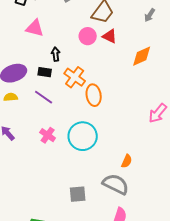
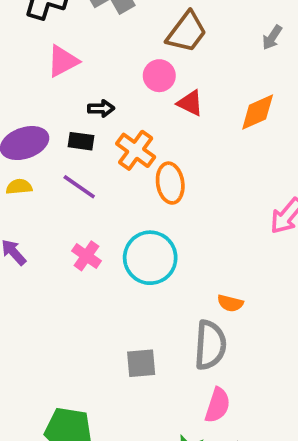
pink triangle: (35, 28) -> (63, 61), turned -42
red triangle: (110, 36) -> (190, 103), moved
black arrow: (56, 54) -> (101, 108), turned 96
orange semicircle: (127, 161) -> (230, 303), turned 80
gray semicircle: (116, 184) -> (210, 345), turned 68

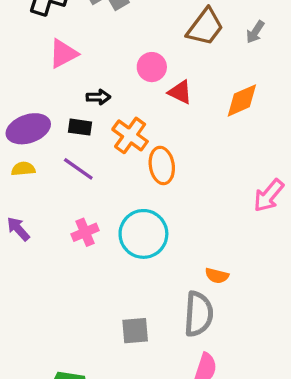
brown trapezoid: (187, 32) -> (205, 27), moved
pink cross: (86, 256) -> (85, 232), turned 32

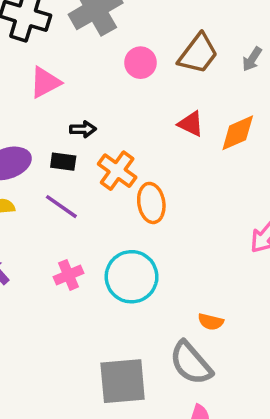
pink circle: (152, 67) -> (141, 63), moved
red triangle: (180, 92) -> (191, 124), moved
gray semicircle: (199, 314) -> (191, 363), turned 135
gray square: (135, 331) -> (123, 381), size x1.6

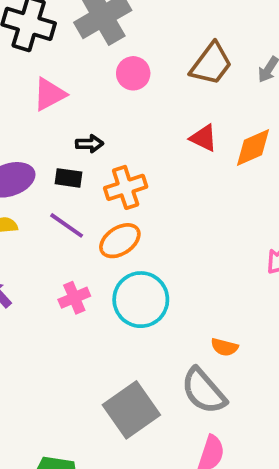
pink circle: (141, 63) -> (133, 73), moved
orange cross: (117, 171) -> (126, 187), turned 36
orange ellipse: (151, 203) -> (120, 241), moved, turned 66
gray square: (123, 381) -> (131, 410), turned -30

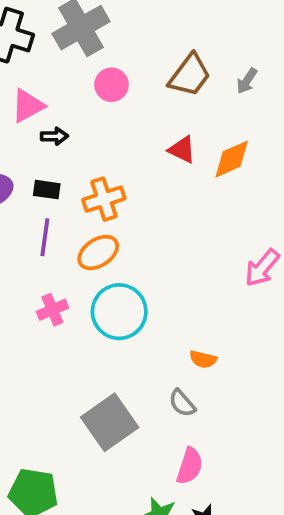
black arrow: (89, 144) -> (54, 136), moved
purple line: (67, 225) -> (45, 237), turned 63
gray semicircle: (204, 391) -> (182, 403), size x0.6

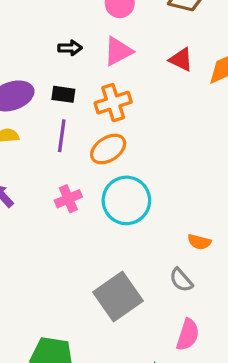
pink triangle: (28, 106) -> (118, 51), moved

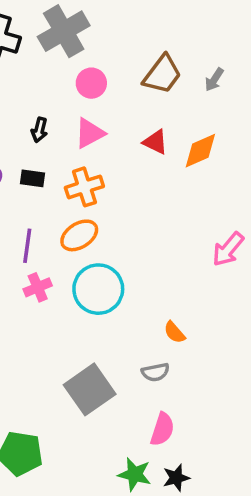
black arrow: (70, 48) -> (39, 130), turned 105
purple line: (62, 136) -> (27, 246), moved
orange semicircle: (199, 242) -> (174, 332), turned 35
gray semicircle: (181, 280) -> (155, 372), turned -60

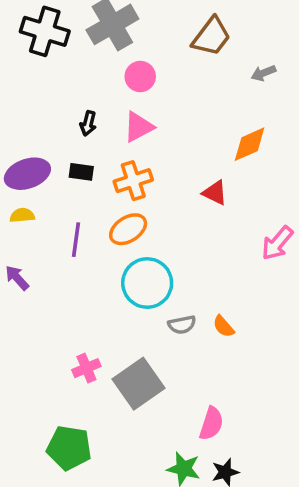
brown trapezoid: (162, 74) -> (211, 37), moved
gray arrow: (214, 80) -> (263, 73), turned 35
red triangle: (155, 142) -> (215, 193), moved
pink cross: (38, 287) -> (86, 368), moved
gray semicircle: (155, 372) -> (182, 325), moved

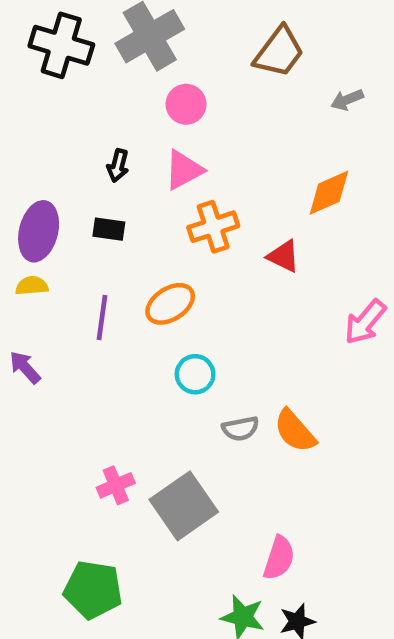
purple ellipse: (27, 174) -> (39, 231), turned -57
orange cross: (133, 181) -> (213, 227), moved
cyan circle: (147, 283) -> (195, 374), size x0.6
orange semicircle: (224, 326) -> (295, 431), size x1.5

